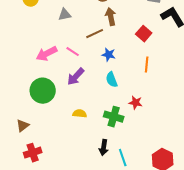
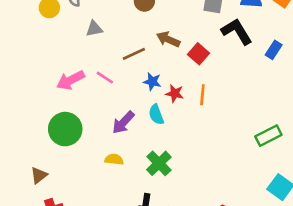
brown arrow: (111, 17) -> (168, 39), moved, turned -54
purple arrow: (76, 77) -> (123, 122), moved
red star: (136, 103) -> (175, 93), moved
green cross: (114, 117) -> (159, 163), turned 30

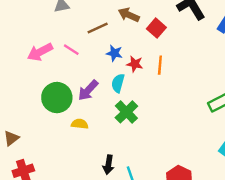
cyan semicircle: (156, 115) -> (118, 83), turned 36
green circle: (65, 129) -> (57, 98), moved
green cross: (159, 163) -> (126, 112), moved

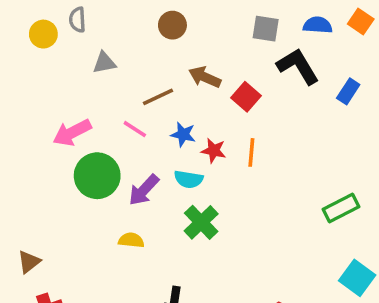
pink line: (71, 50) -> (135, 129), moved
cyan semicircle: (118, 83) -> (189, 179), turned -96
green circle: (57, 98) -> (97, 176), moved

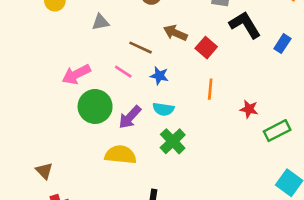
brown line: (158, 97) -> (141, 48), turned 50
red star: (214, 151) -> (249, 109), moved
yellow semicircle: (131, 240) -> (120, 155), size x1.6
brown triangle: (29, 262) -> (44, 171), turned -36

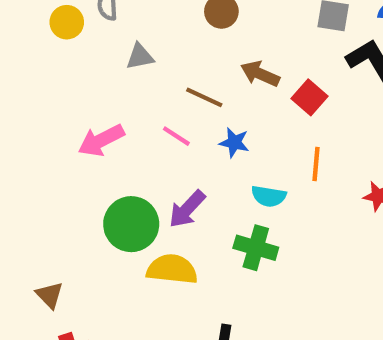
green circle: (95, 106) -> (131, 224), moved
cyan semicircle: (163, 109) -> (269, 196), moved
green cross: (173, 141) -> (256, 248), turned -30

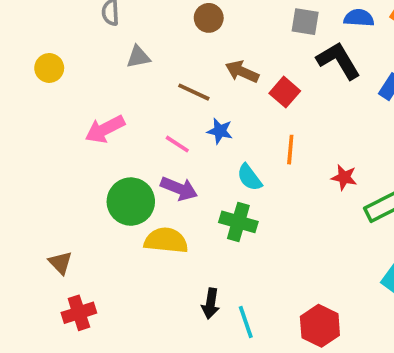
yellow circle: (67, 22) -> (49, 68), moved
pink line: (176, 136) -> (177, 144), moved
cyan semicircle: (269, 196) -> (250, 177), turned 44
purple arrow: (187, 209) -> (179, 189), turned -111

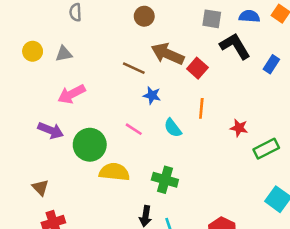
gray triangle: (138, 57) -> (64, 54), moved
brown arrow: (242, 72) -> (168, 54), size x1.4
pink line: (177, 144) -> (134, 129), moved
purple arrow: (179, 189) -> (51, 130), moved
green cross: (238, 222) -> (165, 180), moved

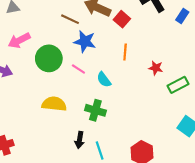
blue star: (152, 95) -> (85, 41), size x1.5
cyan semicircle: (173, 128) -> (104, 80), moved
pink line: (134, 129) -> (78, 69), moved
green circle: (90, 145) -> (49, 58), moved

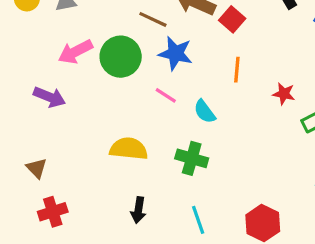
green circle: (49, 58) -> (121, 57), moved
black arrow: (80, 140) -> (138, 210), moved

